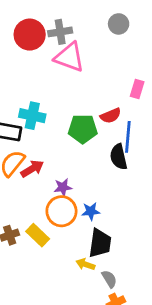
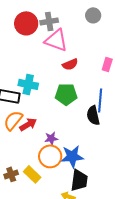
red semicircle: (111, 116) -> (70, 64), moved
blue star: (91, 211) -> (72, 156), size x1.6

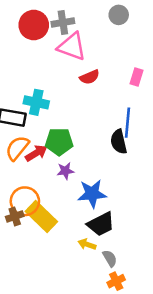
green pentagon: (66, 94) -> (59, 142), moved
orange circle: (50, 156) -> (25, 201), moved
yellow rectangle: (32, 174) -> (41, 216), size x1.4
black trapezoid: (79, 180) -> (101, 224), turned 55

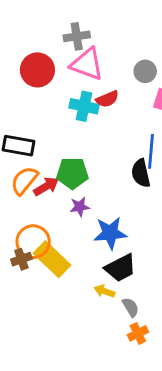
gray circle: (119, 15) -> (145, 71), moved
red circle: (34, 25) -> (37, 70), moved
cyan cross: (36, 102) -> (84, 106), moved

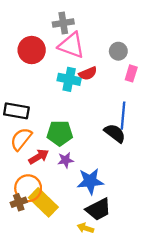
black semicircle: (141, 173) -> (115, 133), turned 140
red arrow: (46, 186) -> (39, 157), moved

